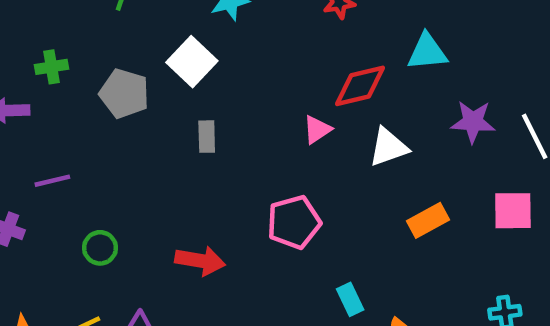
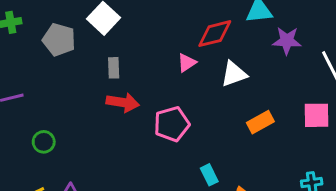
purple star: (473, 122) -> (287, 41), moved
red arrow: (200, 261) -> (123, 102), moved

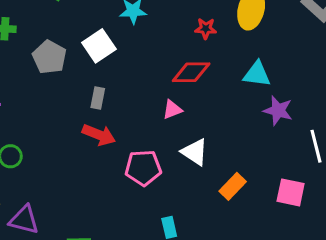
red diamond: (215, 34) -> (191, 72), moved
white triangle: (234, 74) -> (195, 152), moved, turned 40
orange rectangle: (260, 122) -> (233, 186), turned -30

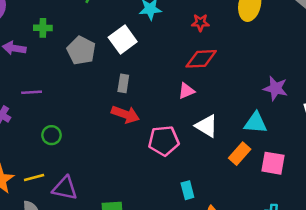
red star: (206, 29) -> (200, 23), moved
cyan triangle: (257, 74) -> (256, 123), moved
pink square: (291, 192) -> (273, 163), moved

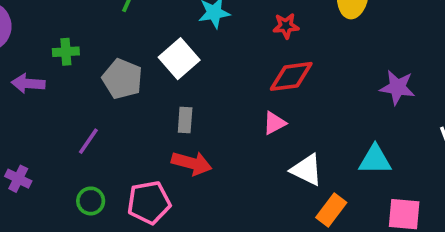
purple star: (275, 88) -> (397, 87), moved
purple line: (32, 92) -> (88, 141), moved, turned -48
pink pentagon: (164, 141) -> (149, 202), moved
orange rectangle: (240, 154) -> (331, 210), moved

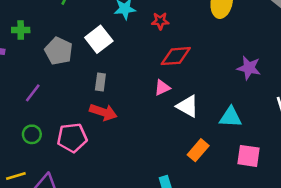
red star: (286, 26) -> (160, 21), moved
white triangle: (307, 170) -> (188, 106), moved

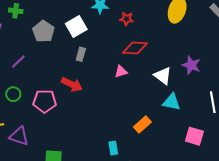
gray rectangle: (100, 82) -> (81, 54), moved
white triangle: (188, 106) -> (163, 76), moved
pink square: (249, 156) -> (194, 136), moved

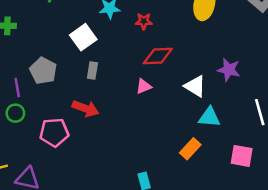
gray pentagon: (43, 31) -> (43, 71), moved
purple line: (18, 62) -> (17, 87), turned -49
green circle: (13, 94) -> (15, 113), moved
orange rectangle: (142, 125) -> (190, 149), moved

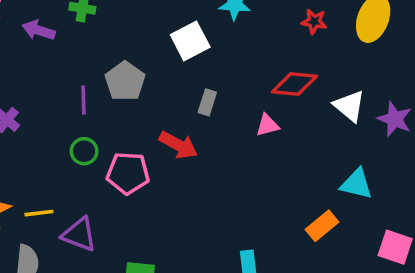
red star: (144, 21) -> (314, 22), moved
gray rectangle: (92, 71) -> (207, 102), moved
white triangle: (195, 86) -> (349, 106), moved
green circle: (15, 113) -> (84, 151), moved

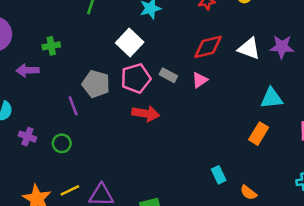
gray rectangle: (207, 102) -> (168, 75), moved, turned -60
green circle: (84, 151) -> (62, 143), moved
pink pentagon: (128, 173) -> (136, 78), moved

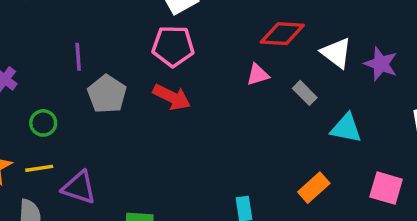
gray rectangle: (168, 75) -> (305, 93), moved
gray pentagon: (96, 84) -> (107, 94), moved
orange rectangle: (259, 134) -> (314, 188), moved
green circle: (62, 143) -> (43, 123), moved

